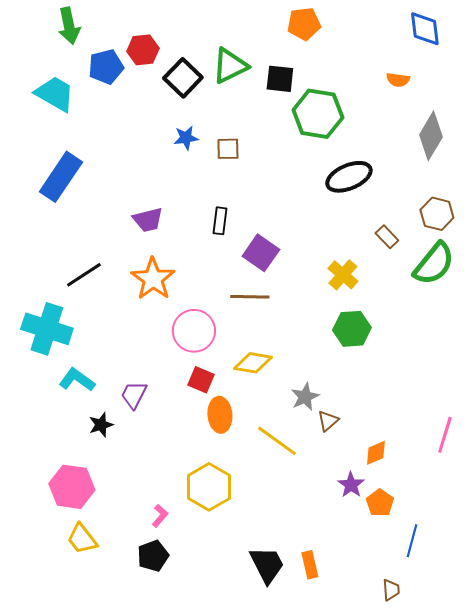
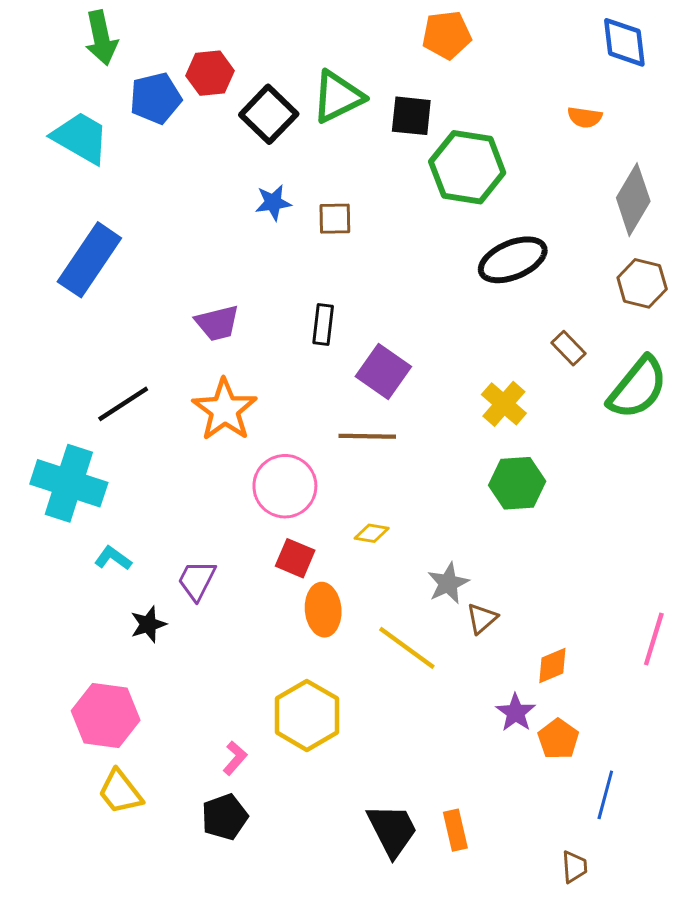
brown hexagon: (437, 214) -> (642, 283), moved
yellow diamond: (253, 363) -> (372, 533), size x0.6
cyan L-shape: (77, 380) -> (113, 558), size x0.7

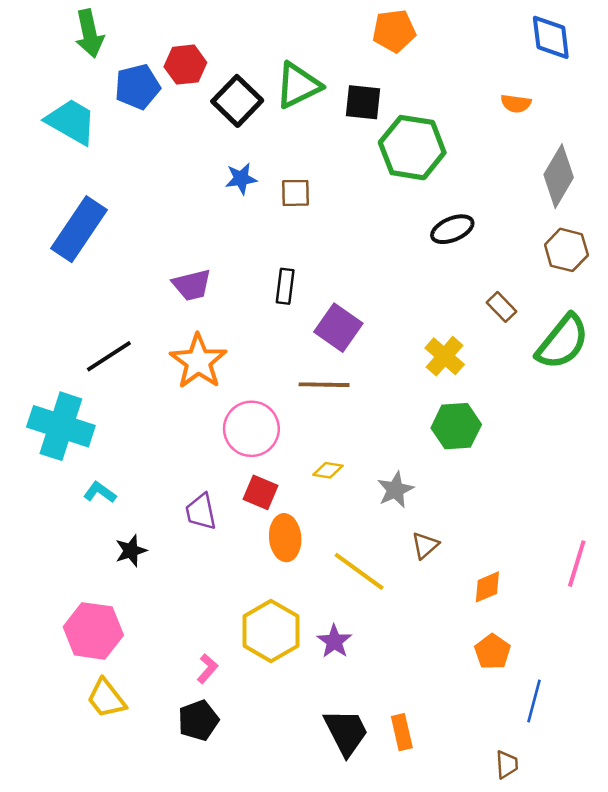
black ellipse: (513, 260) -> (452, 229), size x0.7
purple trapezoid: (197, 580) -> (201, 512), moved, turned -39
gray star: (448, 583) -> (395, 490), moved
purple star: (516, 713) -> (334, 641), moved

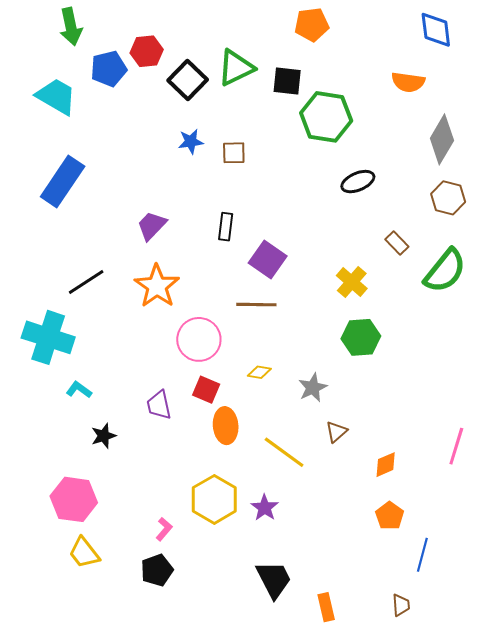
orange semicircle: (516, 103) -> (408, 82), size x1.4
purple trapezoid: (192, 285) -> (152, 226), turned 148
orange rectangle: (402, 732) -> (326, 607), moved

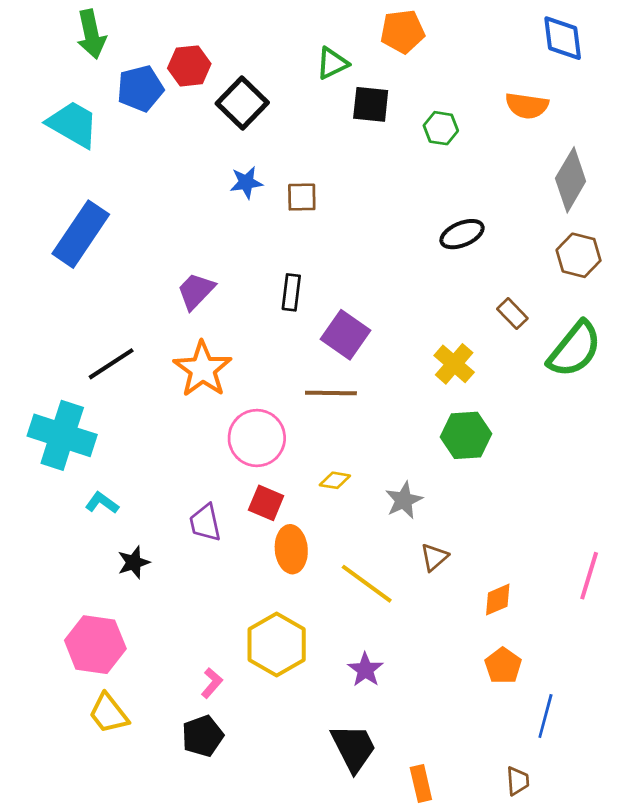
green triangle: (236, 68) -> (332, 63), moved, size x0.7
green hexagon: (326, 117) -> (441, 128), moved, size x0.5
purple star: (265, 508) -> (365, 670), moved

